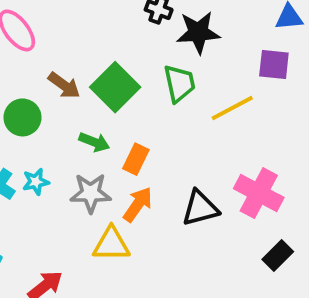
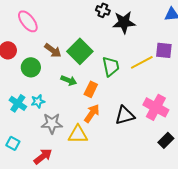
purple square: (274, 65) -> (164, 50), moved
green trapezoid: (179, 83) -> (111, 66), moved
gray star: (91, 193) -> (52, 123), moved

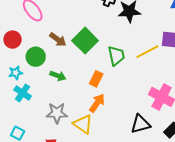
green arrow: (69, 80) -> (58, 76), moved
cyan star: (38, 101) -> (16, 73), moved
black triangle: (125, 115) -> (140, 124), moved
yellow triangle: (78, 134) -> (83, 124), turned 35

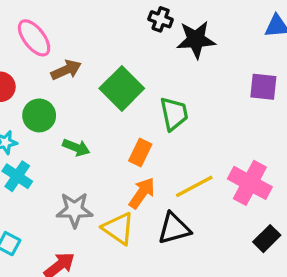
brown arrow: (58, 40) -> (66, 70), moved, turned -60
yellow line: (147, 52) -> (194, 186), moved
black triangle: (140, 124) -> (174, 228), moved

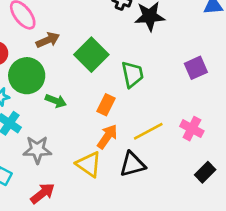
purple square: (263, 87) -> (196, 68), moved, turned -30
green circle: (39, 115) -> (27, 76), size x1.4
pink cross: (250, 183) -> (192, 129), size x0.7
gray star: (75, 210) -> (37, 150), moved

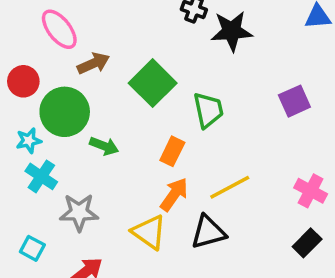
pink cross: (192, 129) -> (311, 191), moved

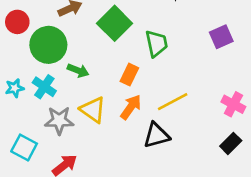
cyan star: (29, 141) -> (15, 88), moved
cyan cross: (41, 176) -> (44, 87), moved
yellow triangle: (149, 232) -> (93, 110), moved
cyan square: (32, 248) -> (24, 148), size x1.4

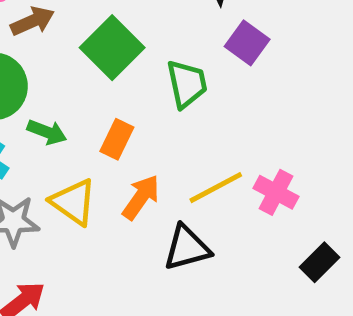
purple square: (221, 37) -> (247, 43), moved, turned -30
orange rectangle: (129, 75) -> (117, 139), moved
pink cross: (233, 104) -> (276, 192), moved

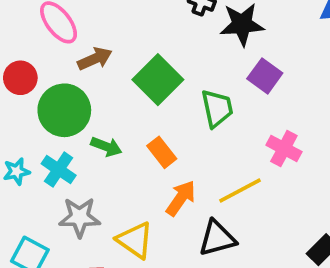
orange rectangle: (117, 139) -> (162, 152), turned -64
pink cross: (276, 192) -> (284, 148), moved
yellow triangle: (73, 202) -> (135, 240), moved

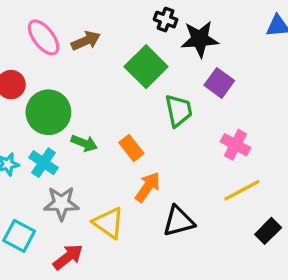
brown arrow: (95, 59) -> (86, 41), moved
green square: (158, 80) -> (146, 67), moved
yellow line: (240, 191) -> (242, 190), moved

